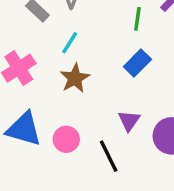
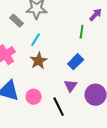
green line: (137, 19) -> (82, 32), moved
blue rectangle: (137, 63) -> (76, 62), moved

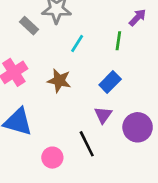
cyan line: (36, 40) -> (77, 44), moved
brown star: (39, 61) -> (59, 81), turned -30
pink circle: (34, 97) -> (52, 158), moved

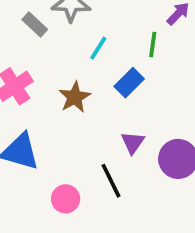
brown star: (59, 81) -> (75, 97), turned 30
blue rectangle: (110, 82) -> (129, 83), moved

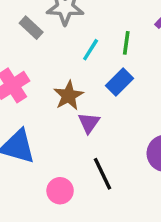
green line: (153, 44) -> (126, 43), moved
purple triangle: (133, 143) -> (89, 123), moved

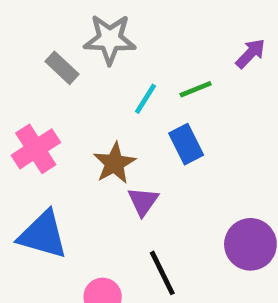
green line: (126, 43) -> (196, 89), turned 60
blue rectangle: (119, 82) -> (186, 144), turned -72

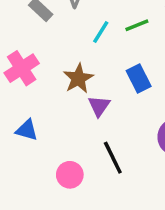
blue rectangle: (186, 144) -> (139, 78), moved
blue triangle: (43, 235) -> (27, 130), size x0.6

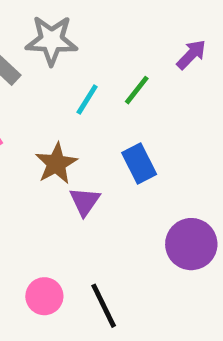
green line: (137, 25) -> (137, 90), turned -30
black line: (113, 158) -> (104, 306), moved

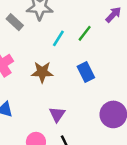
brown star: (56, 164) -> (42, 72), turned 30
purple triangle: (85, 201) -> (57, 114), moved

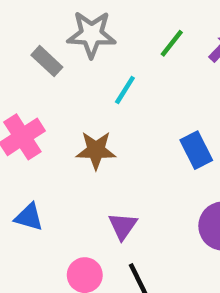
green line: (85, 33) -> (172, 43), moved
blue rectangle: (86, 72) -> (196, 150), moved

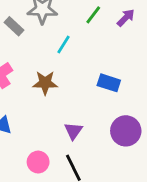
blue rectangle: (196, 150) -> (109, 83), turned -45
purple triangle: (123, 226) -> (73, 131), moved

